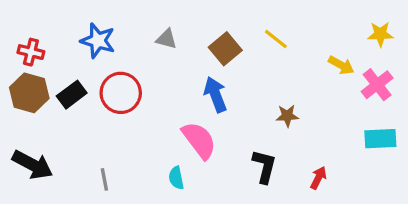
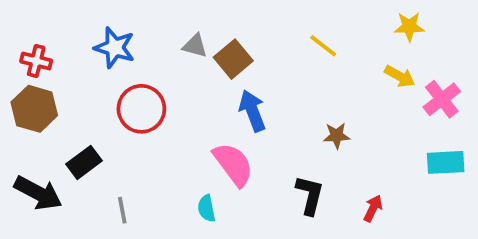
yellow star: (380, 34) -> (409, 27), moved
brown square: (225, 49) -> (233, 59), moved
black rectangle: (72, 95) -> (84, 162), moved

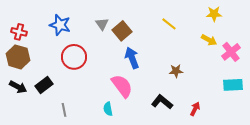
gray triangle: (195, 46) -> (102, 24), turned 40
black arrow: (38, 193) -> (18, 87), moved, size x0.7
black L-shape: (310, 195) -> (162, 102), turned -65

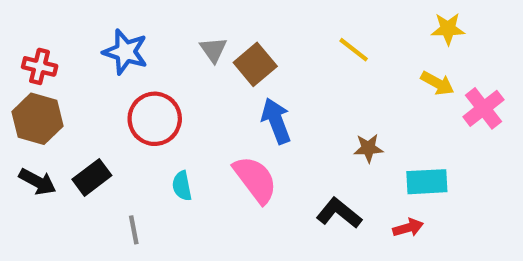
cyan rectangle: (233, 85) -> (427, 182), moved
cyan semicircle: (108, 109) -> (182, 186), moved
red arrow: (195, 109) -> (408, 228), turned 48

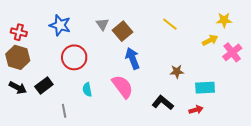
yellow star: (448, 29) -> (224, 20), moved
yellow arrow: (437, 83) -> (210, 40), turned -56

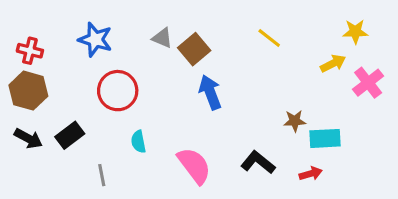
gray triangle: (102, 24) -> (162, 38), turned -32
brown star: (177, 71) -> (295, 121), moved
pink semicircle: (122, 87) -> (194, 166), moved

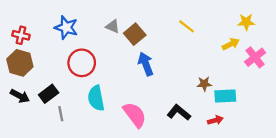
cyan semicircle: (138, 142) -> (96, 98), size x1.6
gray line: (102, 175) -> (61, 114), moved

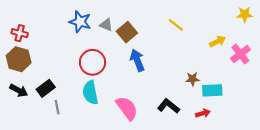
yellow star: (246, 22) -> (245, 14), moved
blue star: (66, 28) -> (80, 22), moved
red circle: (82, 63) -> (93, 62), moved

